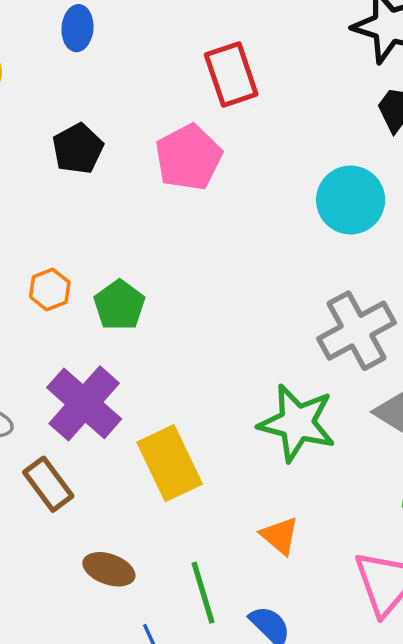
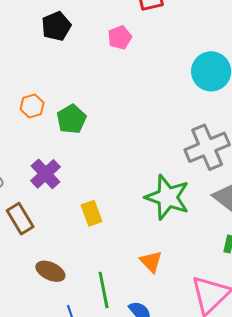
pink pentagon: (188, 157) -> (120, 38), size x0.6
purple cross: (84, 403) -> (46, 174), size x0.7
yellow rectangle: (170, 463) -> (92, 213), size x0.6

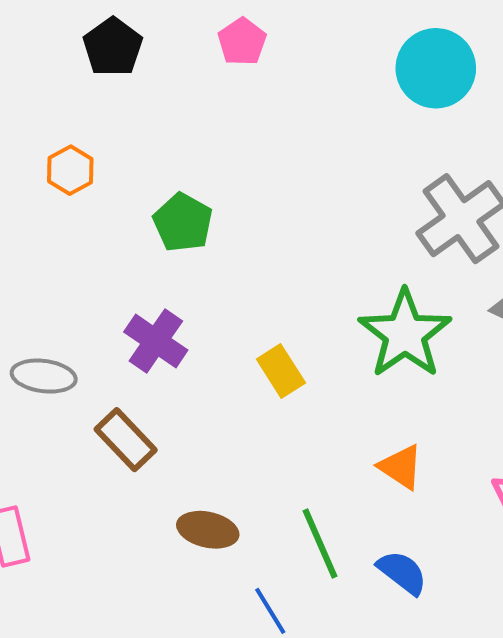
orange hexagon: (32, 106) -> (70, 170), moved
green star: (167, 197) -> (405, 334), turned 30
yellow rectangle: (92, 213) -> (281, 371), moved

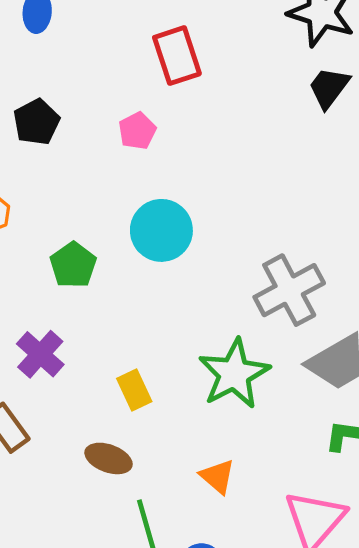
cyan circle: (436, 68) -> (161, 230), moved
brown ellipse: (208, 530) -> (109, 458), moved

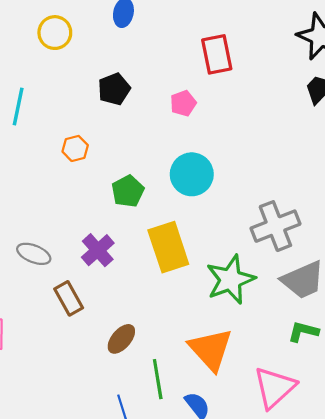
yellow rectangle: (134, 390) -> (168, 247), moved, size x1.8
brown ellipse: (109, 458) -> (121, 339), moved, turned -76
orange triangle: (218, 476) -> (211, 349), size x1.8

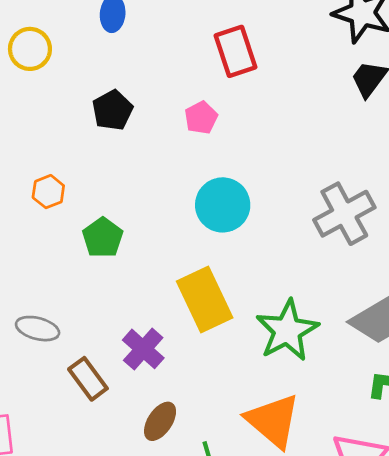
orange hexagon: (75, 148) -> (48, 192), moved
green pentagon: (128, 191) -> (103, 238), moved
gray cross: (275, 226) -> (344, 214), moved
purple cross: (98, 250) -> (143, 349), moved

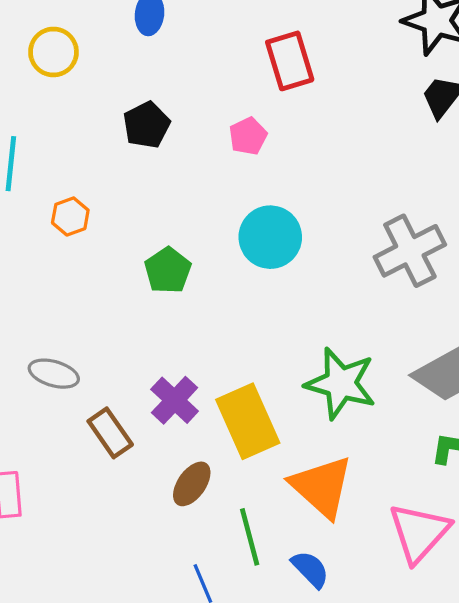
green pentagon: (103, 238) -> (168, 270), moved
yellow rectangle: (205, 299) -> (248, 421), moved
green star: (287, 330) -> (341, 383), turned -30

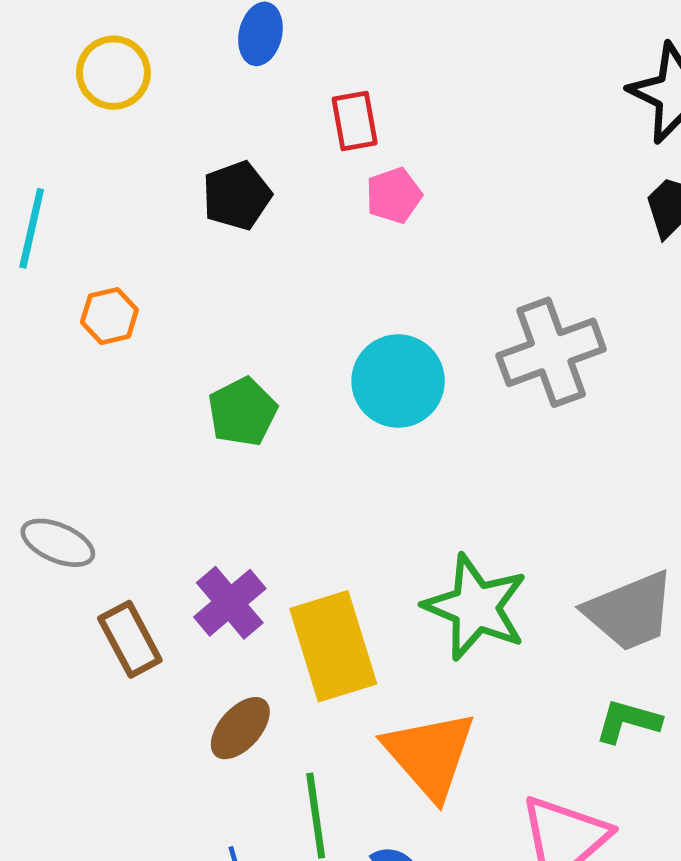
red rectangle: (290, 61) -> (355, 121), moved, size x0.7
pink pentagon: (248, 136) -> (394, 195), moved
gray cross: (410, 251) -> (551, 352), moved

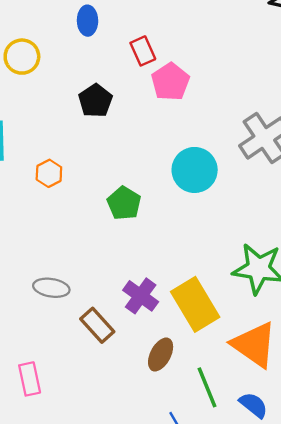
pink pentagon: (394, 195) -> (170, 82), size x1.4

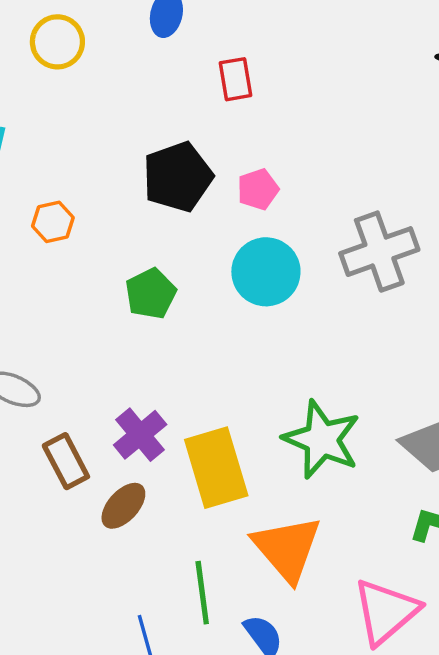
pink pentagon: (170, 82) -> (258, 189), moved, size x0.7
black pentagon: (95, 101) -> (178, 177), moved, size x1.4
brown ellipse: (161, 355) -> (123, 506), moved

